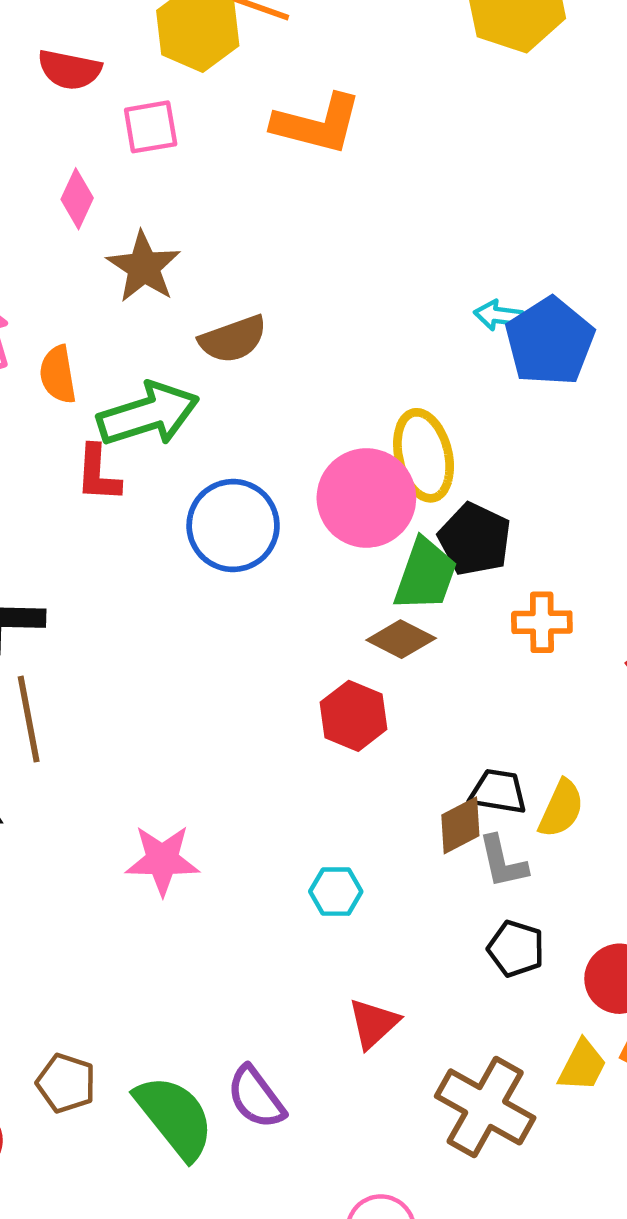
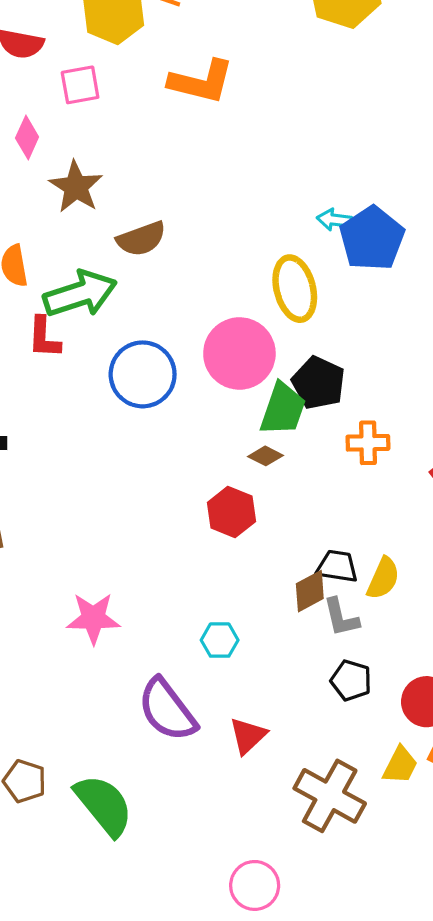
yellow ellipse: (424, 455) -> (295, 289), moved
brown diamond: (401, 639) -> (266, 456), size x0.7
purple semicircle: (256, 1097) -> (167, 710), moved, size x1.4

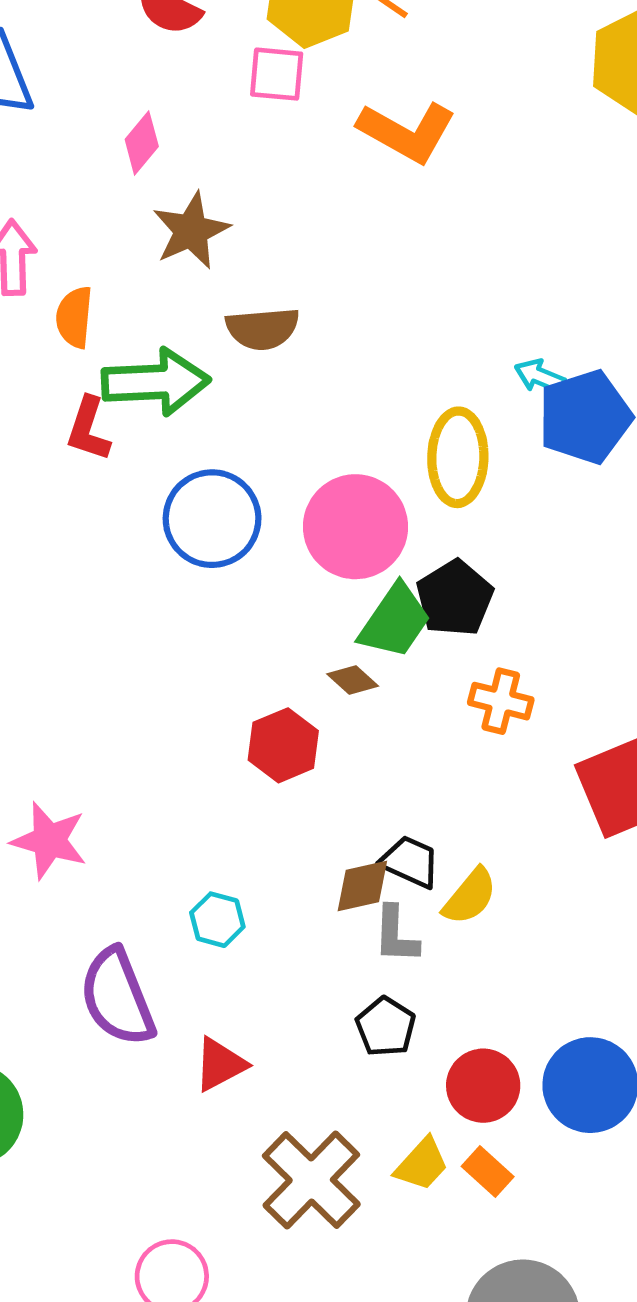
pink square: (80, 85) -> (277, 74), moved

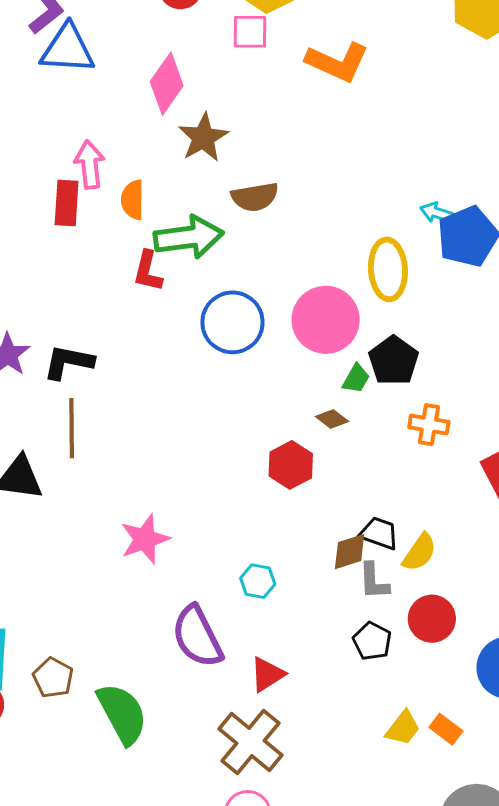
pink diamond: (142, 143) -> (167, 84), size x1.5
green trapezoid: (395, 621) -> (356, 379), size x0.6
pink star: (49, 841) -> (145, 539), turned -30
red circle: (483, 1086) -> (432, 619), moved
brown cross: (311, 1180) -> (251, 742), moved

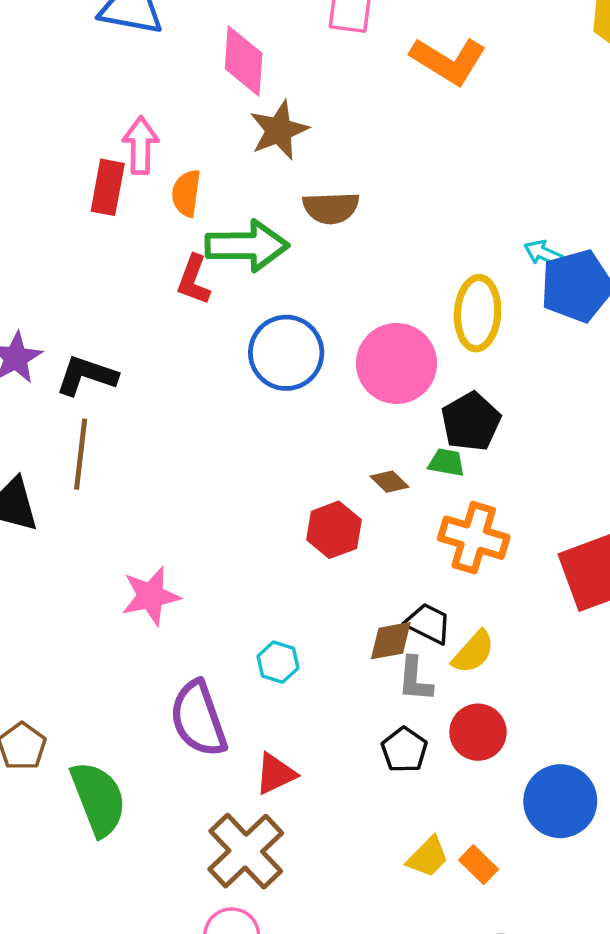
pink diamond: (167, 84) -> (244, 61), turned -38
green trapezoid: (356, 379) -> (447, 463), moved, turned -116
orange cross: (429, 425) -> (474, 538), moved, size x1.4

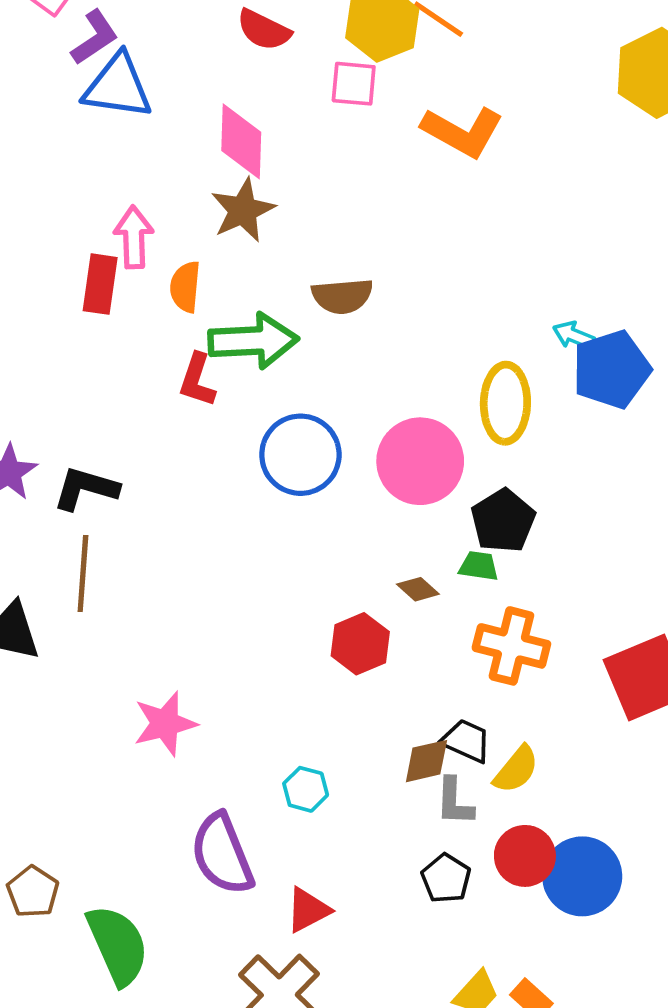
brown star: (279, 130) -> (243, 210), moved
blue circle: (560, 801) -> (582, 876), moved

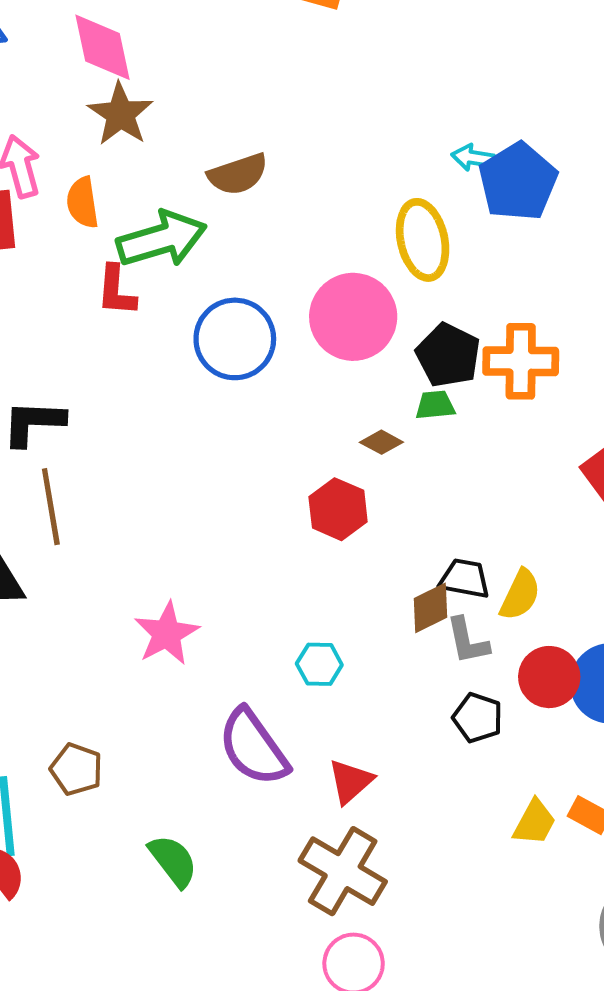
orange cross: (511, 646) -> (521, 361), moved
brown pentagon: (33, 892) -> (76, 769), moved
green semicircle: (118, 945) -> (173, 861), size x0.7

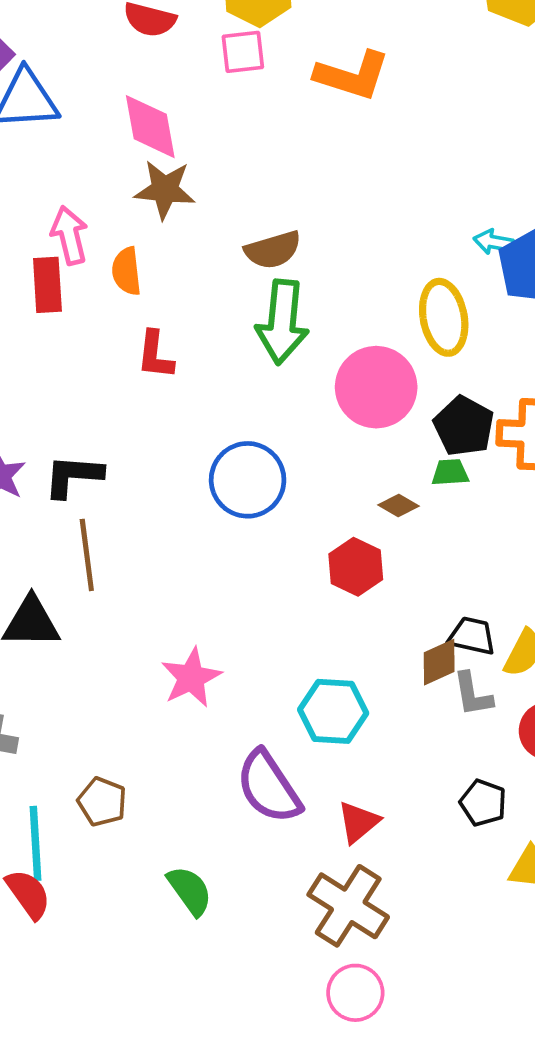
brown star: (120, 114) -> (165, 190), turned -30
green arrow: (162, 239) -> (282, 322), moved, turned 110
blue circle: (235, 339) -> (248, 480), moved
cyan hexagon: (319, 664) -> (333, 711), size x1.6
black pentagon: (478, 718) -> (483, 803), moved

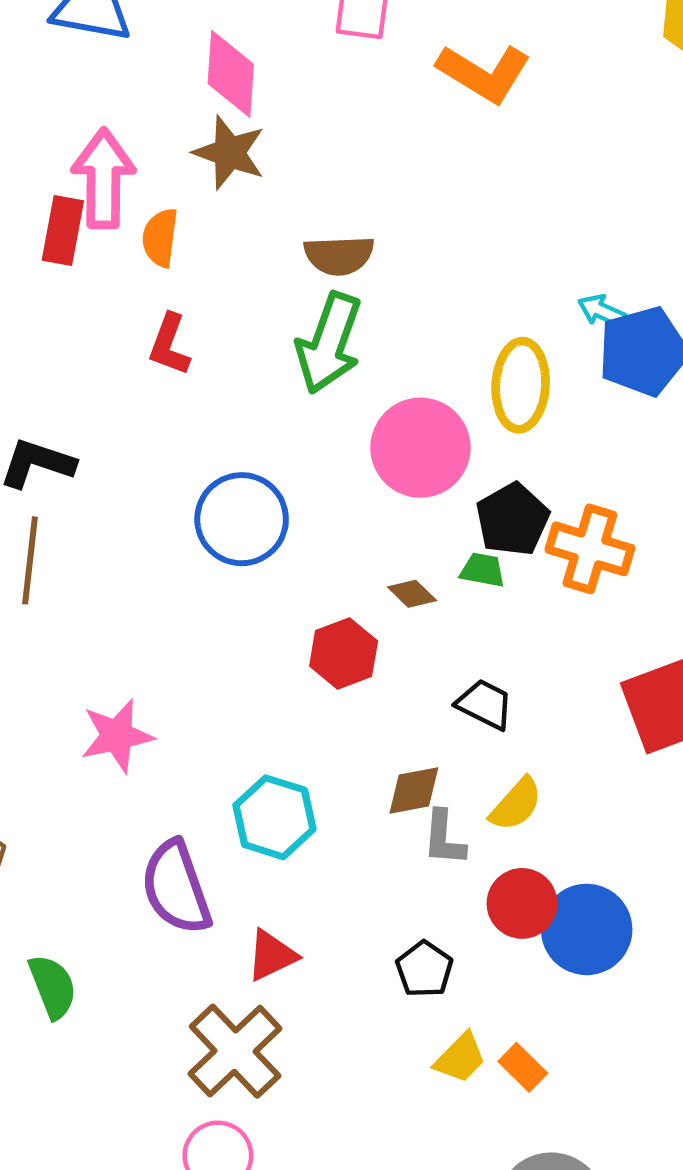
pink arrow: (69, 235) -> (103, 178), size x1.4
black trapezoid: (472, 636) -> (485, 704), moved

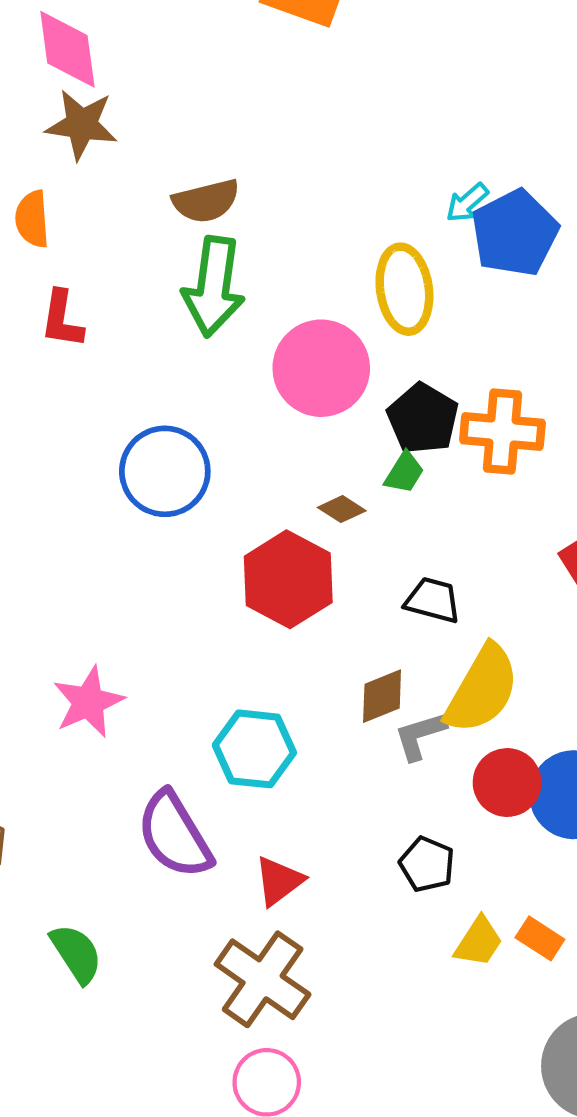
cyan arrow: (602, 311) -> (467, 203), turned -54
green trapezoid: (483, 570) -> (404, 473), turned 123
red hexagon: (344, 653) -> (288, 579), size x1.4
yellow semicircle: (516, 804) -> (482, 689), size x1.6
gray L-shape: (444, 838) -> (420, 736), turned 80

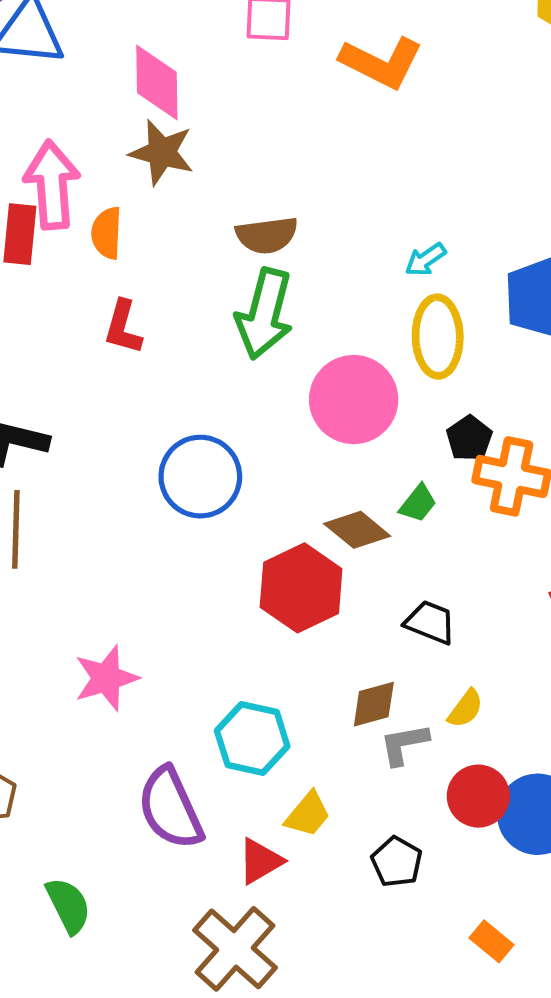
cyan arrow: (467, 203) -> (425, 260), moved
black pentagon: (423, 419) -> (469, 438), moved, size x0.7
brown diamond: (342, 509) -> (357, 530), size x1.5
yellow semicircle: (482, 689) -> (465, 709), size x0.5
yellow trapezoid: (478, 942) -> (308, 814), moved

